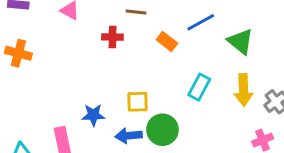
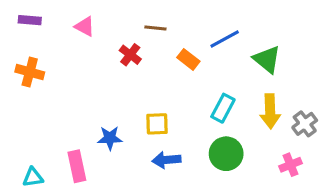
red cross: (112, 37) -> (130, 55), turned 36
green circle: (162, 130) -> (226, 154), moved
blue arrow: (129, 136) -> (166, 160), moved

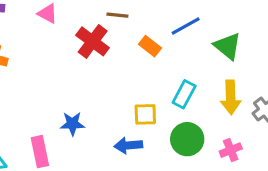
red cross: (130, 55) -> (93, 41), size x1.5
yellow square: (157, 124) -> (145, 114), moved
pink cross: (291, 165) -> (231, 150), moved

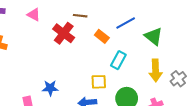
cyan rectangle: (184, 94) -> (118, 60), moved

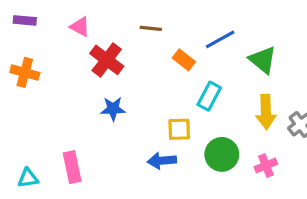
red cross: (64, 33) -> (107, 60), moved
blue star: (50, 88) -> (113, 109), moved

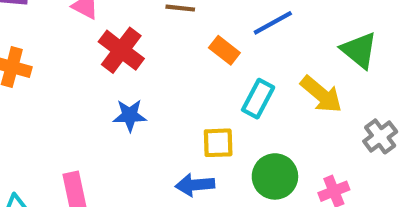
green triangle: (263, 60) -> (359, 50), moved
yellow arrow: (266, 112) -> (321, 94), moved, turned -48

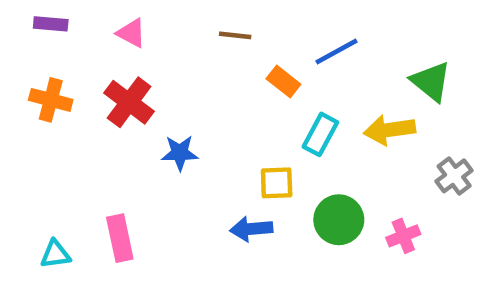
red cross: (121, 50) -> (129, 102), moved
yellow arrow: (321, 94) -> (389, 130), turned 132

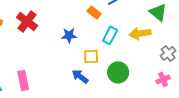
blue star: (180, 153) -> (69, 35), moved
blue arrow: (251, 229) -> (80, 76), turned 42
pink cross: (403, 236) -> (163, 79), moved

